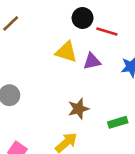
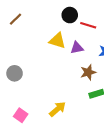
brown star: (78, 109) -> (88, 72), moved

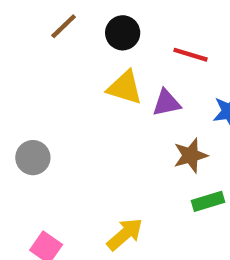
black circle: (70, 15) -> (123, 33), moved
brown line: (16, 19) -> (64, 26), moved

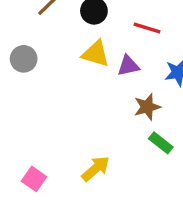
gray circle: (33, 158) -> (24, 59), moved
green rectangle: (208, 201) -> (161, 143), turned 55

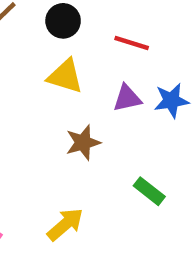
purple triangle: (128, 66) -> (127, 98), moved
brown star: (147, 107) -> (83, 143), moved

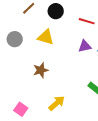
yellow triangle: (65, 76) -> (46, 37), moved
brown star: (83, 143) -> (41, 70), moved

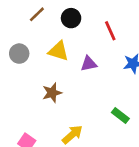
red line: (87, 21) -> (110, 31), turned 49
purple triangle: (85, 46) -> (89, 64), moved

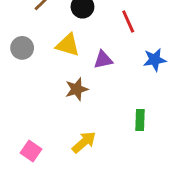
brown star: (52, 93) -> (77, 89), moved
green rectangle: (120, 116) -> (140, 120), turned 54

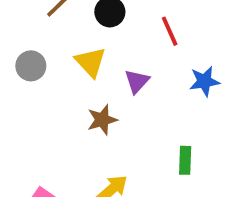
yellow triangle: (68, 45) -> (91, 62), turned 30
purple triangle: (103, 60) -> (137, 81), turned -36

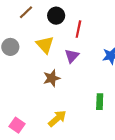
red line: (170, 31) -> (78, 29), moved, turned 36

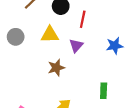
yellow triangle: (45, 45) -> (50, 35), turned -48

